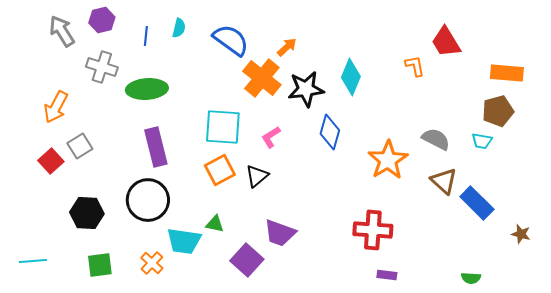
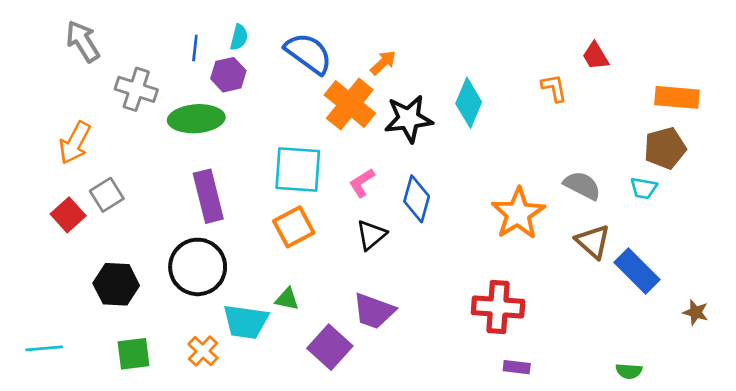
purple hexagon: (102, 20) -> (228, 75), moved
red trapezoid: (446, 42) -> (596, 56), size x0.7
blue diamond: (330, 132) -> (417, 199), moved
black triangle: (257, 176) -> (371, 235), moved

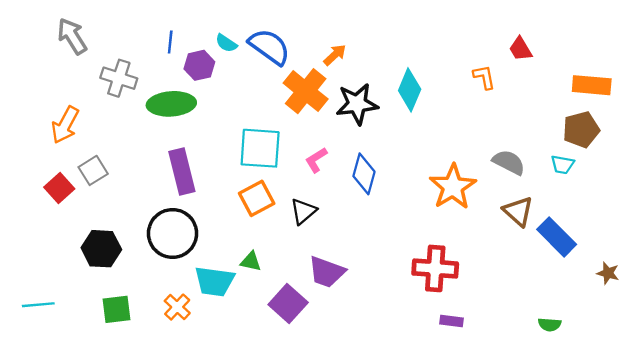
cyan semicircle: (239, 37) -> (226, 43), moved, turned 110
black triangle: (371, 235) -> (303, 211), moved

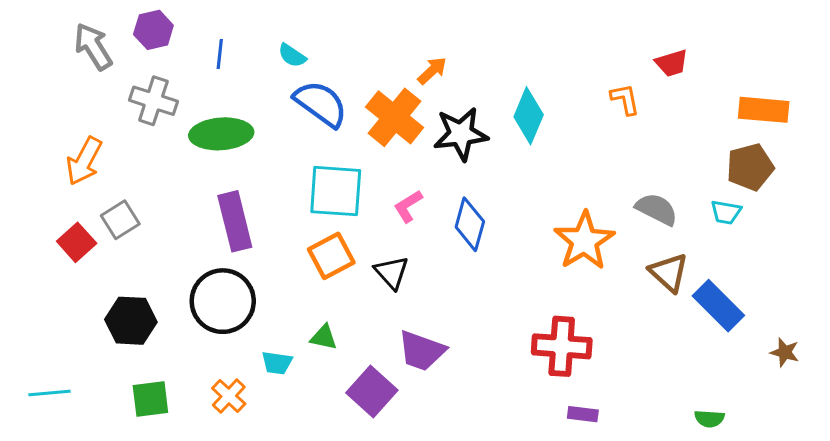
blue semicircle: (269, 47) -> (321, 104), moved
red trapezoid: (520, 49) -> (672, 63), turned -76
purple hexagon: (199, 65) -> (153, 30), moved
black triangle: (303, 211) -> (391, 272), turned -32
cyan trapezoid: (215, 281) -> (277, 363), size x0.6

